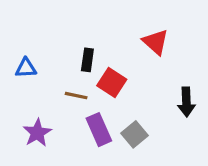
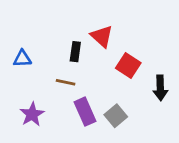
red triangle: (156, 42) -> (102, 36), moved
red square: (112, 83) -> (128, 66), moved

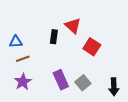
brown line: (66, 82) -> (23, 59), moved, turned -32
black arrow: (160, 88) -> (114, 87), moved

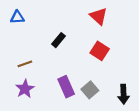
red triangle: (73, 26) -> (99, 16), moved
black rectangle: (54, 37) -> (58, 40), turned 32
blue triangle: (16, 42) -> (17, 17), moved

